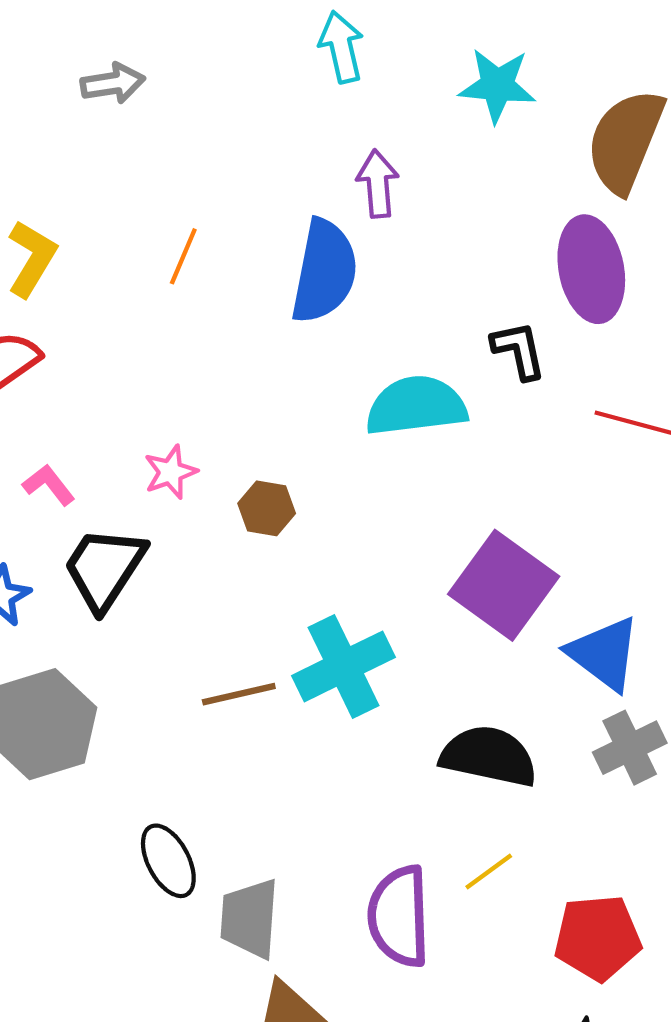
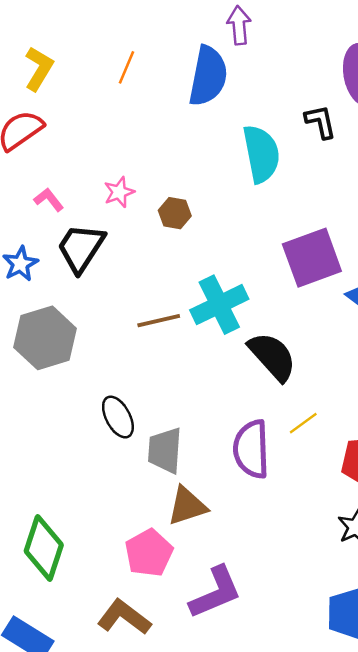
cyan semicircle: (416, 406) -> (261, 154), turned 86
purple square: (504, 585) -> (312, 258), turned 34
black semicircle: (489, 756) -> (272, 356), moved, turned 36

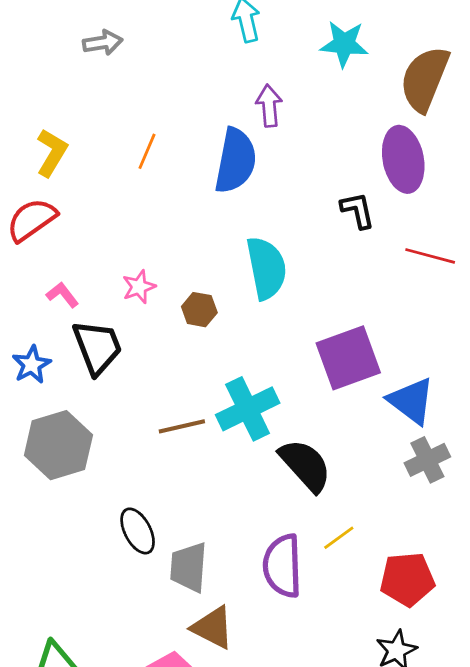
cyan semicircle: (261, 154) -> (266, 268), moved
black trapezoid: (81, 248) -> (97, 347), turned 126
brown triangle: (187, 506) -> (213, 628), turned 45

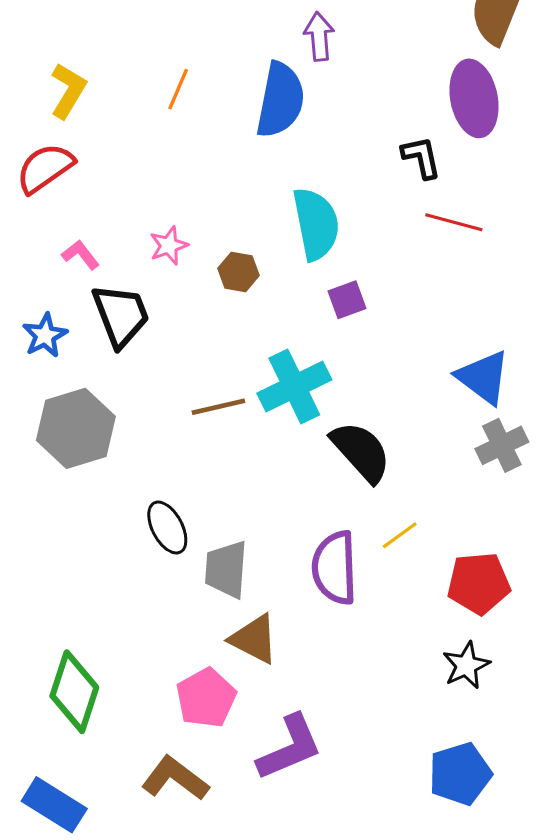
red line: (430, 256) -> (454, 222), moved
purple square: (348, 358) -> (347, 300), moved, size x0.5

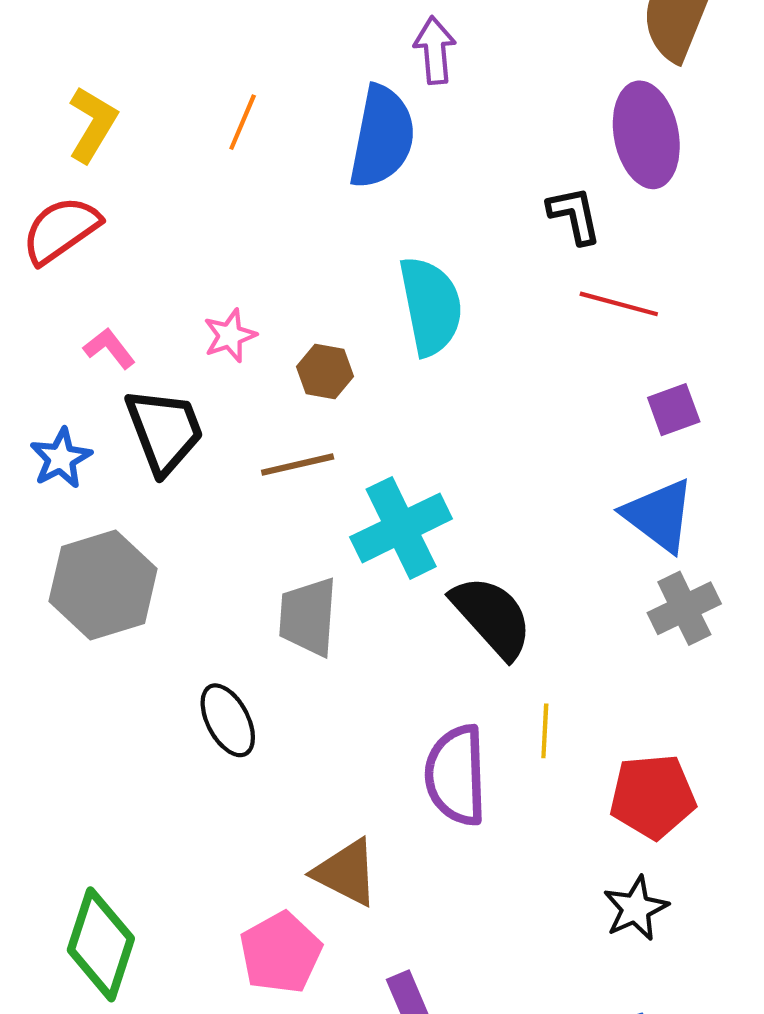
purple square: (347, 300) -> (674, 410), moved
brown line: (218, 407) -> (298, 465), moved
yellow line: (400, 535) -> (545, 731), turned -51
gray trapezoid: (226, 569) -> (308, 617), moved

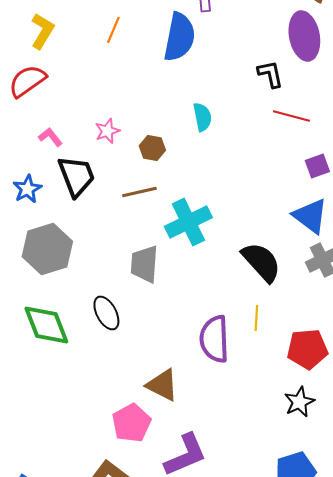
cyan semicircle: (431, 306) -> (202, 117), size x0.6
black semicircle: (492, 617) -> (261, 262), moved
green diamond: (101, 944) -> (46, 325), moved, turned -39

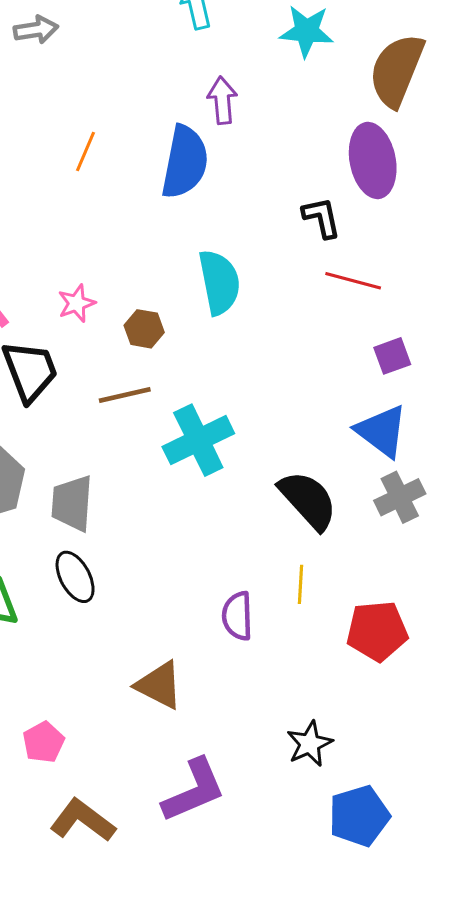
cyan semicircle: (202, 117) -> (219, 282), size x1.5
gray trapezoid: (144, 264) -> (72, 503), moved
purple semicircle: (214, 339) -> (237, 616), size x0.7
black star: (299, 402) -> (310, 744), moved
pink pentagon: (131, 423) -> (43, 742), moved, size x0.7

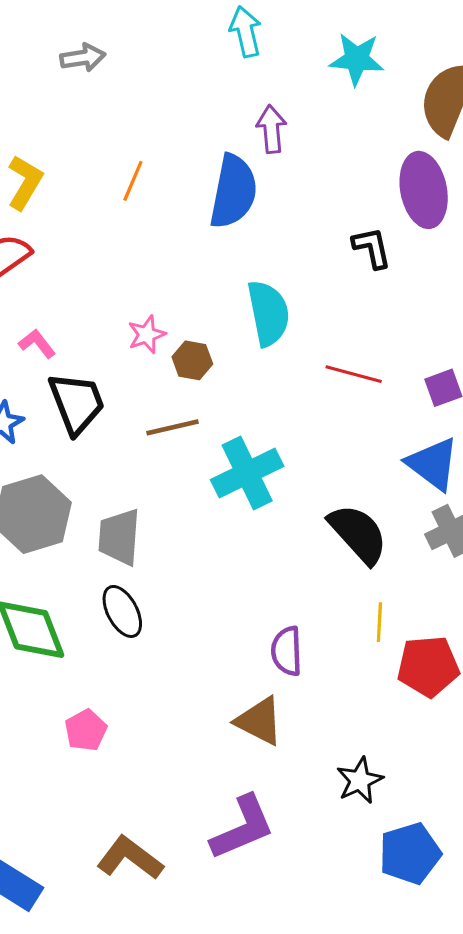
red line: (353, 281) -> (354, 374), moved
pink star: (77, 303) -> (147, 335), moved
yellow line: (301, 584) -> (379, 622), moved
brown triangle: (159, 685) -> (259, 721), moved
pink pentagon: (43, 742) -> (86, 730), moved

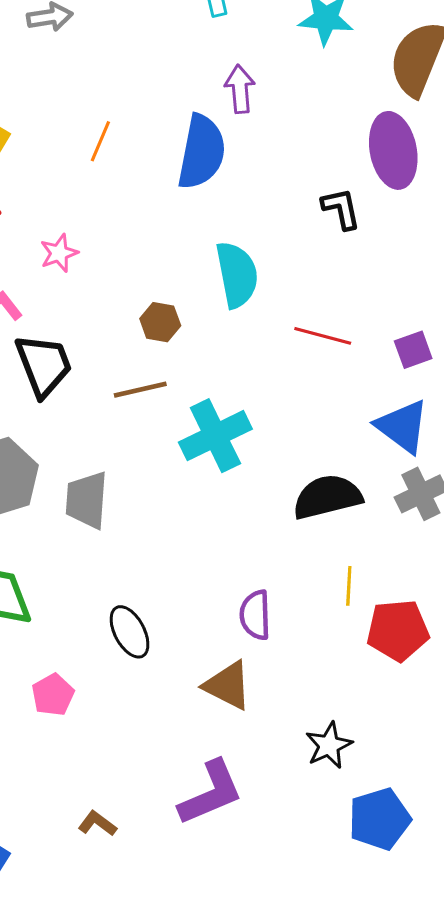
pink star: (147, 335) -> (59, 253), moved
black semicircle: (358, 534) -> (327, 497), turned -62
black ellipse: (122, 611) -> (130, 632), moved
brown L-shape: (130, 858) -> (97, 824), size x0.6

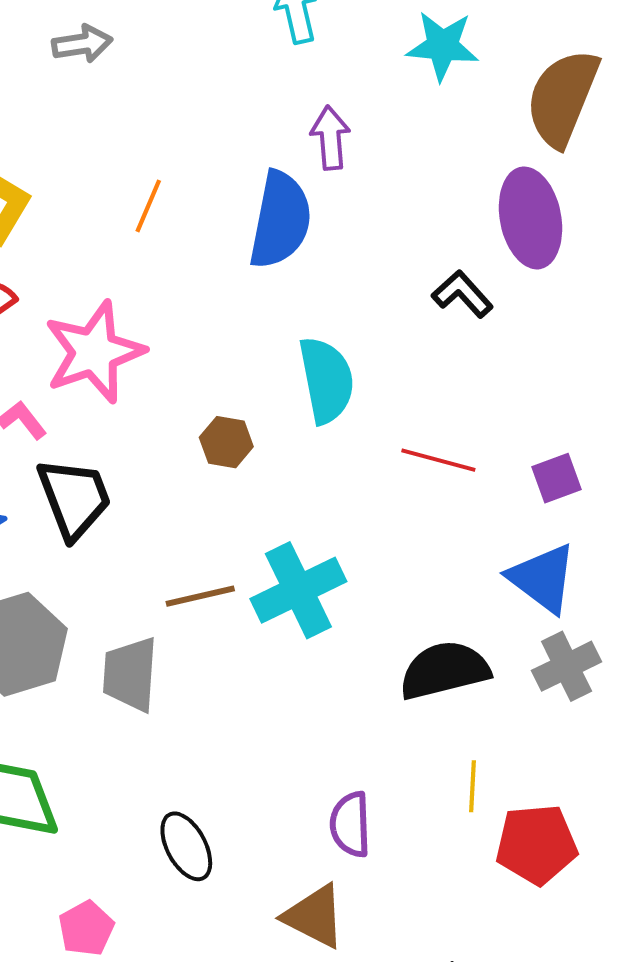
black L-shape: (341, 209) -> (462, 294), turned -30
pink star: (59, 253) -> (94, 352), size x2.0
brown line: (140, 390) -> (200, 596), moved

